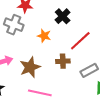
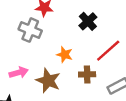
orange star: (44, 36) -> (65, 55), moved
brown star: (30, 67) -> (48, 81), turned -30

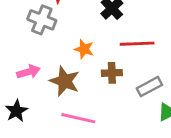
red line: (108, 51) -> (137, 44), turned 40

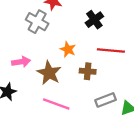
gray rectangle: (149, 87) -> (106, 100), moved

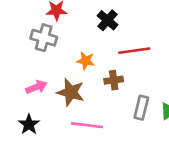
gray rectangle: (106, 100) -> (141, 108), turned -42

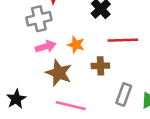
gray cross: (44, 38) -> (39, 19), turned -35
pink arrow: (36, 87) -> (46, 47), moved

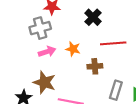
brown star: (59, 73) -> (44, 82), moved

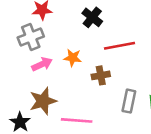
brown star: (44, 82) -> (43, 101), turned -30

